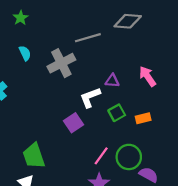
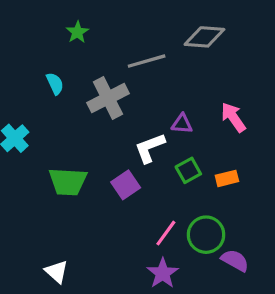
green star: (21, 18) -> (77, 32), moved
green trapezoid: (34, 156) -> (68, 182), moved, turned -68

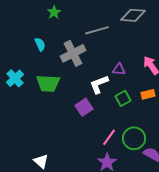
orange rectangle: (227, 178) -> (148, 94), moved
green trapezoid: (68, 182) -> (48, 83), moved

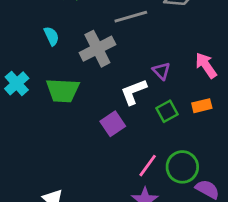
purple triangle: (119, 69) -> (161, 71), turned 40

